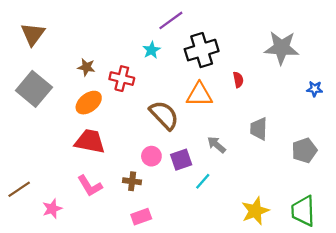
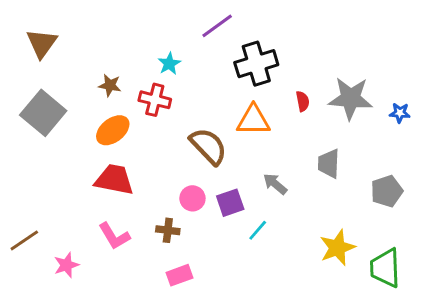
gray star: (282, 48) -> (350, 98), moved
cyan star: (151, 50) -> (169, 64), moved
yellow star: (255, 211) -> (337, 248), moved

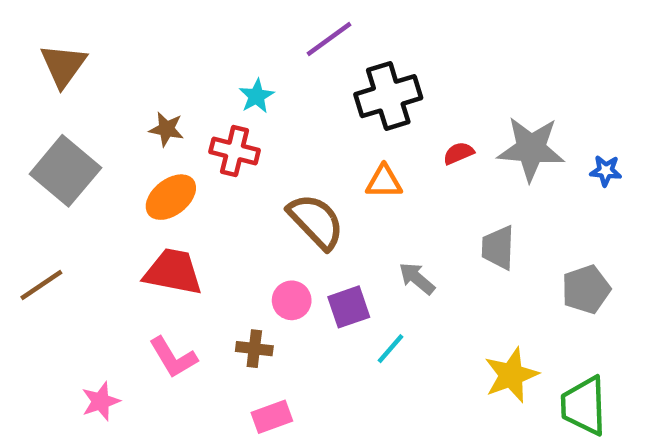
red semicircle: (303, 101) -> (459, 153), turned -102
orange triangle: (253, 120) -> (384, 182), size x0.7
brown line: (24, 240) -> (41, 285), moved

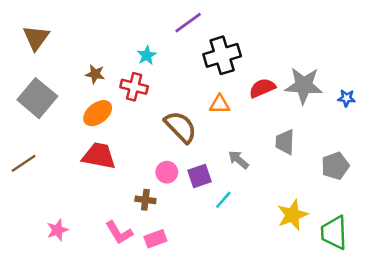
red semicircle: (459, 153) -> (262, 88), size x1.5
pink L-shape: (173, 357) -> (119, 233), moved

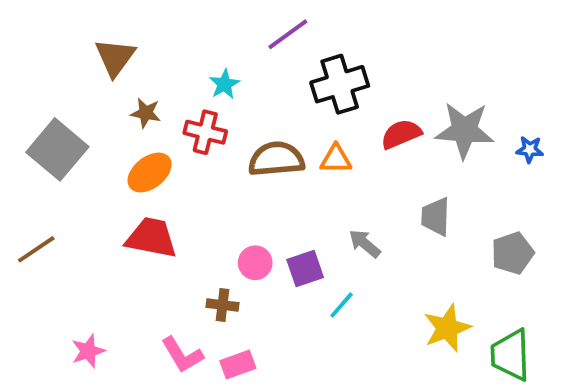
brown triangle: (36, 38) -> (115, 57), moved
brown semicircle: (181, 127) -> (276, 159), moved, turned -51

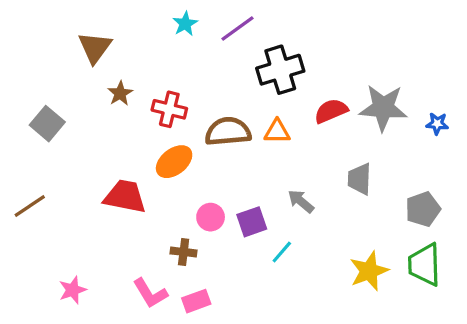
cyan star: (224, 84) -> (185, 24), moved
brown star: (146, 113) -> (120, 93), turned 30
gray square: (57, 149) -> (47, 124), size x0.7
orange ellipse: (150, 172) -> (174, 162), moved
green trapezoid: (511, 355) -> (425, 265), moved

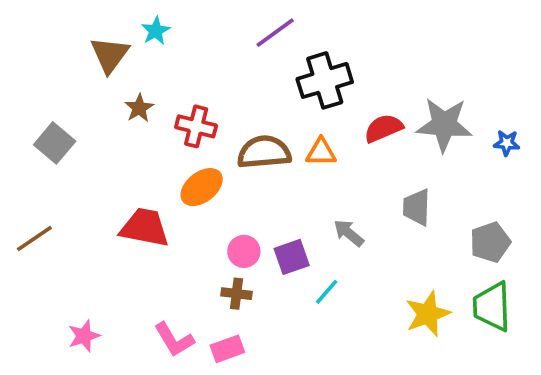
cyan star: (185, 24) -> (156, 31), moved
brown cross: (184, 252) -> (236, 294), moved

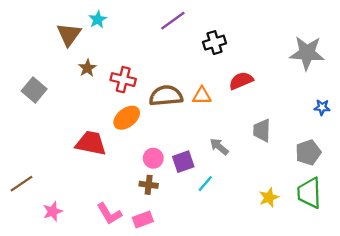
black cross: (325, 80) -> (215, 43), moved, size x0.7
gray star: (444, 125) -> (307, 53), moved
blue star: (507, 143) -> (322, 107), moved
brown line: (34, 239) -> (21, 184), moved
yellow star: (428, 314) -> (269, 197), size x0.7

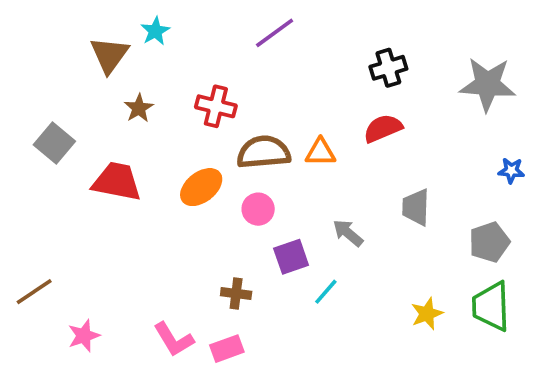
black cross: (215, 43) -> (388, 68), moved
red cross: (123, 80) -> (216, 106), moved
red trapezoid: (91, 143) -> (117, 182), moved
pink circle: (153, 158) -> (258, 209), moved

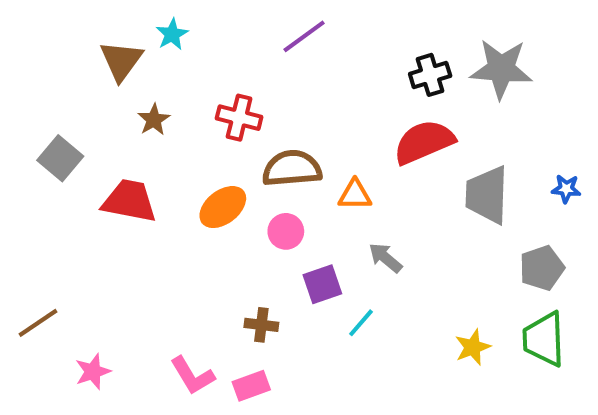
gray star: (487, 84) -> (501, 69), moved
red semicircle: (383, 128) -> (424, 142), size x1.4
orange triangle: (320, 152) -> (355, 195), moved
gray trapezoid: (416, 207) -> (487, 195), moved, size x1.4

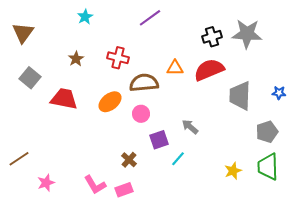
brown triangle: (121, 61) -> (23, 33), moved
orange triangle: (355, 195) -> (175, 68), moved
brown cross: (261, 325) -> (129, 160), turned 35

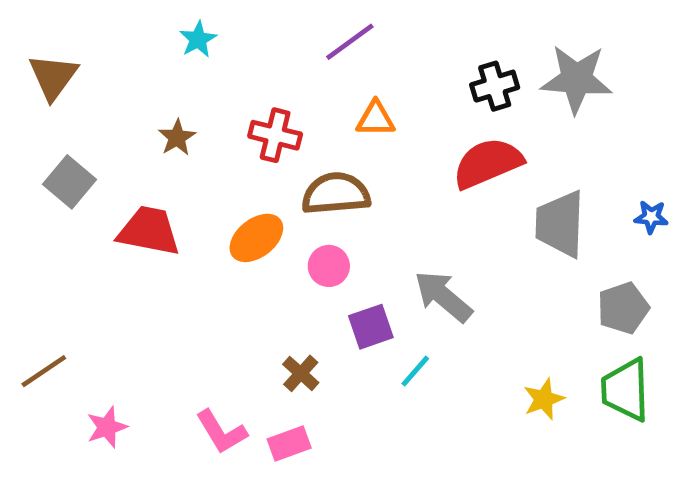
orange triangle: (175, 68) -> (376, 119), moved
gray arrow: (190, 127) -> (443, 296), size x1.5

